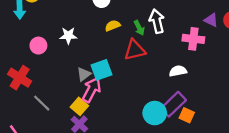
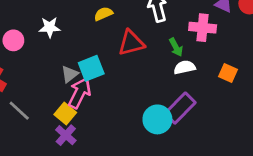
green arrow: (139, 28) -> (176, 47), moved
orange square: (187, 115) -> (228, 73), moved

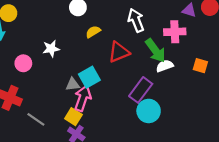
green arrow: (176, 47) -> (155, 51), size x1.6
gray triangle: (70, 74) -> (73, 84), turned 40
purple rectangle: (180, 108) -> (141, 90), moved

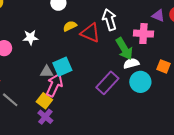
red triangle: (119, 52) -> (90, 33), moved, turned 40
cyan circle: (149, 111) -> (140, 82), moved

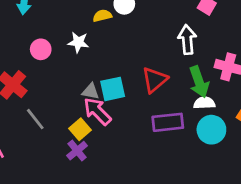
yellow semicircle: (70, 26) -> (102, 16), moved
red triangle: (90, 33) -> (155, 80), moved, turned 45
purple rectangle: (107, 83) -> (168, 122), turned 30
pink arrow: (54, 85) -> (97, 111), turned -80

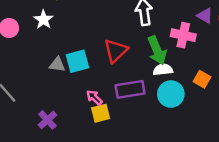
white star: (78, 42) -> (43, 20), turned 30
pink arrow: (97, 111) -> (94, 98), moved, size x0.6
yellow square: (80, 129) -> (101, 113), moved, turned 30

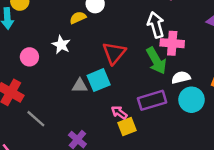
pink cross: (183, 35) -> (172, 43), moved
green arrow: (157, 50) -> (156, 61), moved
red triangle: (116, 51) -> (114, 53), moved

